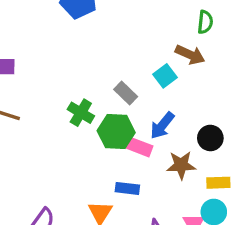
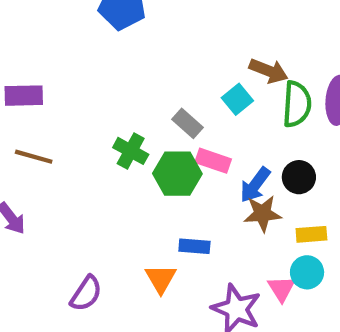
green semicircle: (205, 22) -> (297, 104), moved, size x1.5
blue arrow: (162, 125) -> (255, 185), moved
pink rectangle: (139, 147) -> (213, 161), moved

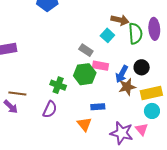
green cross: (131, 151) -> (58, 85), moved
brown line: (34, 157) -> (17, 93), moved
yellow rectangle: (311, 234) -> (151, 93), size x1.5
pink triangle: (282, 289) -> (142, 129), moved
purple semicircle: (86, 293) -> (50, 109), moved

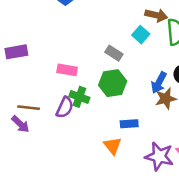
pink rectangle: (100, 66) -> (67, 70), moved
purple semicircle: (50, 109) -> (65, 107), moved

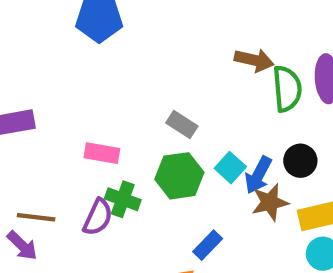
cyan square: (141, 35) -> (230, 168), moved
blue rectangle: (129, 124) -> (208, 245), turned -42

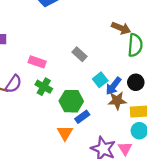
green hexagon: (179, 176) -> (71, 101), moved
purple semicircle: (98, 217) -> (14, 84), moved

